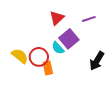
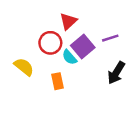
purple line: (89, 19) -> (110, 38), moved
red circle: (39, 57) -> (50, 43), moved

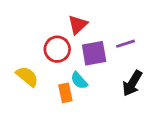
purple square: (83, 46) -> (94, 53), turned 30
cyan semicircle: (70, 57) -> (79, 81), moved

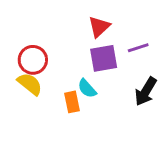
red triangle: (78, 25) -> (99, 27), moved
red circle: (57, 49) -> (33, 60), moved

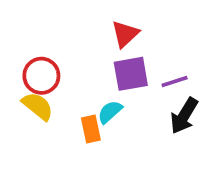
purple line: (138, 48) -> (175, 81), moved
cyan semicircle: (87, 88) -> (110, 112), turned 90

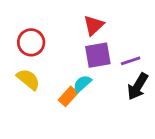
red circle: (41, 76) -> (31, 42), moved
orange rectangle: (91, 129) -> (68, 96), turned 54

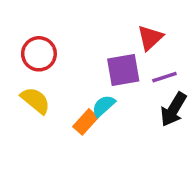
red triangle: (94, 25) -> (150, 38), moved

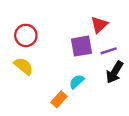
cyan semicircle: (104, 106) -> (77, 82), moved
orange rectangle: (86, 122) -> (59, 99), moved

